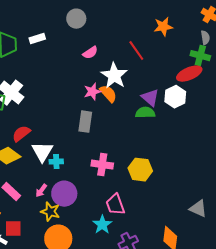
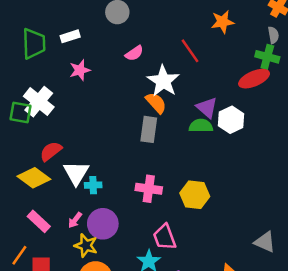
pink star: (92, 92) -> (80, 70), moved
white hexagon: (175, 97) -> (231, 120), moved
gray rectangle: (85, 122) -> (149, 129), moved

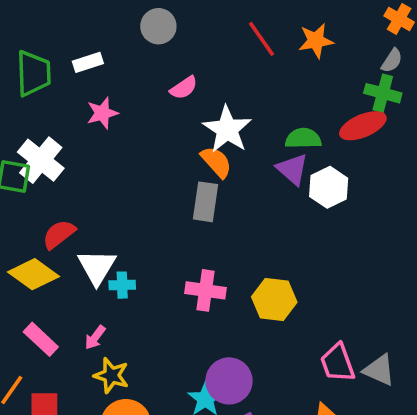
gray semicircle: (273, 35) -> (392, 61), turned 42
red line: (190, 51) -> (262, 39), moved
green semicircle: (201, 126) -> (303, 138), moved
purple circle: (103, 224) -> (229, 381), moved
pink trapezoid: (165, 237) -> (338, 363), moved

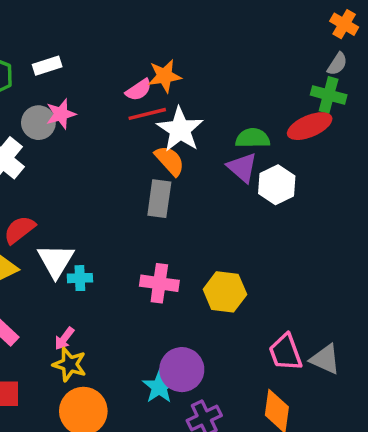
gray circle: (158, 26) -> (38, 123), moved
red line: (262, 39) -> (147, 114), moved, turned -69
orange star: (316, 41) -> (165, 76), moved
pink arrow: (95, 337) -> (64, 339), moved

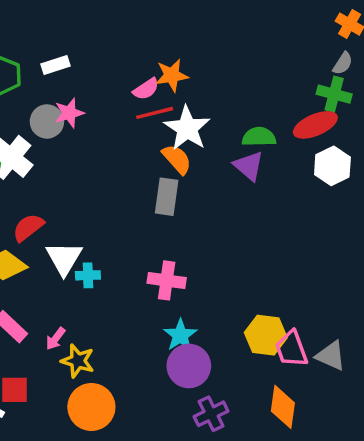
white hexagon: (277, 185) -> (332, 166), moved
yellow hexagon: (225, 292) -> (266, 335), moved
pink arrow: (64, 339) -> (55, 339), moved
cyan star: (159, 387) -> (180, 335), moved

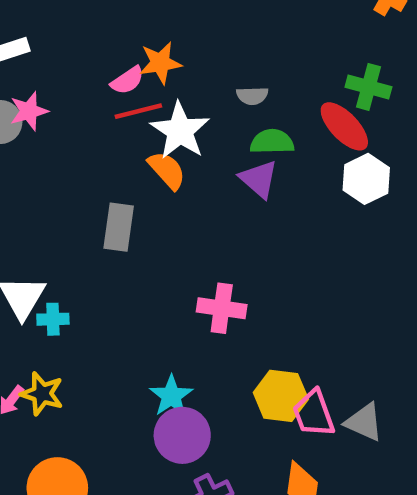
gray semicircle: (343, 63) -> (252, 96), moved, turned 55
red ellipse: (315, 125) -> (344, 126), turned 69
gray rectangle: (167, 197) -> (119, 227), moved
pink cross: (167, 280) -> (222, 308), moved
yellow star: (78, 361) -> (42, 394), moved

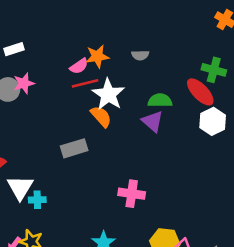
gray semicircle: (252, 96) -> (140, 55), moved
gray rectangle: (119, 227) -> (74, 148), turned 65

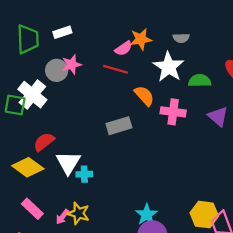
red line: (85, 83) -> (115, 69), moved, turned 30
white star: (108, 94) -> (169, 67), moved
purple triangle: (153, 121) -> (218, 116), moved
pink cross: (132, 194) -> (173, 112), moved

